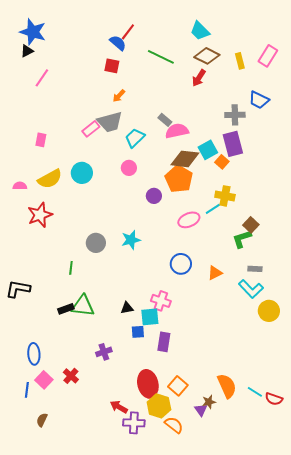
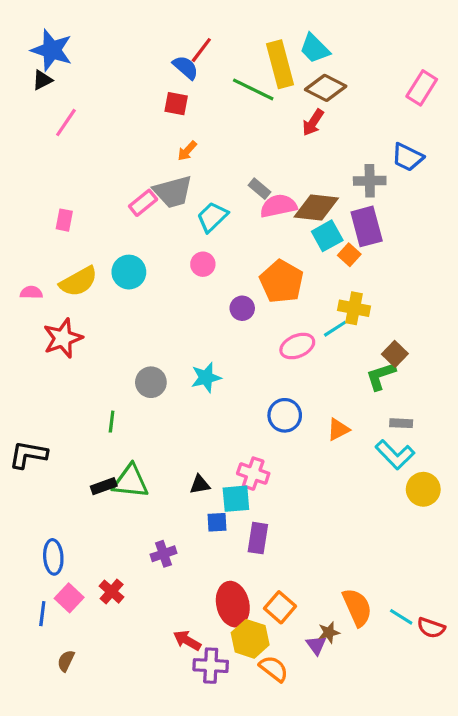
yellow rectangle: (240, 61) -> (280, 64), moved, size x1.8
brown diamond: (185, 159) -> (316, 208), moved

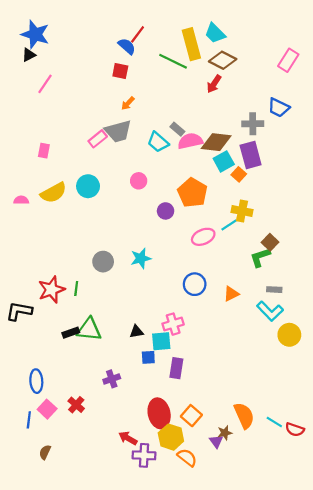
cyan trapezoid: (212, 217) -> (158, 142), moved, turned -95
red star: (63, 338) -> (51, 290), moved
pink cross: (253, 474) -> (173, 324), turned -36

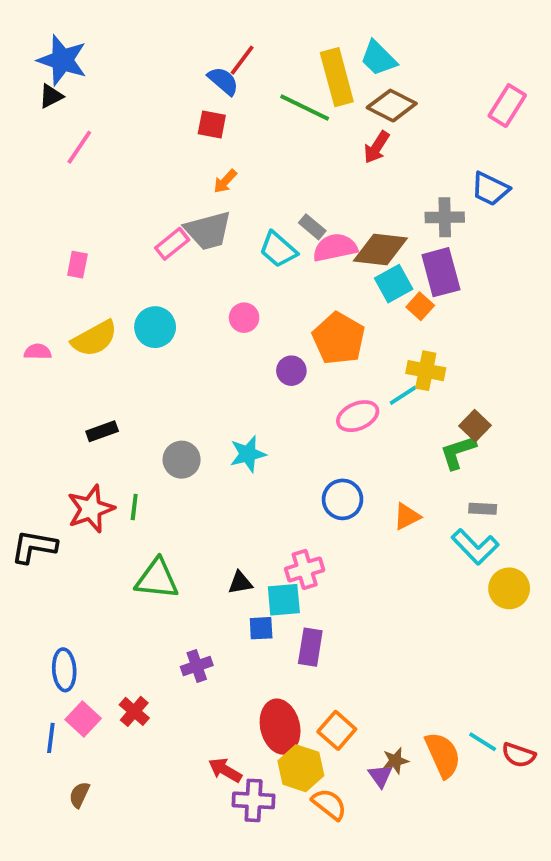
black rectangle: (71, 333) -> (102, 431), moved
orange semicircle: (244, 416) -> (443, 755), moved

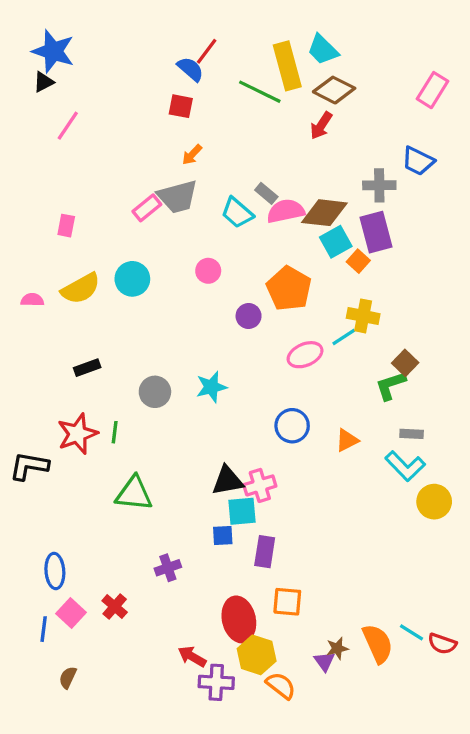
black triangle: (240, 583) -> (228, 481), moved, size x1.5
orange square: (337, 730) -> (287, 602), moved, turned -36

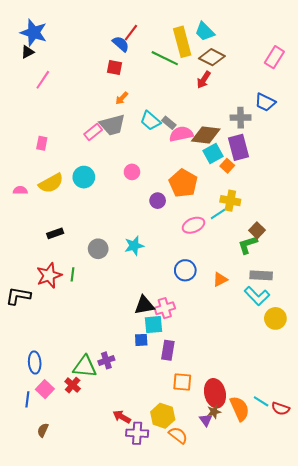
cyan trapezoid: (237, 213) -> (150, 121), moved
gray rectangle: (412, 434) -> (261, 275), size x1.5
green triangle: (134, 494) -> (85, 367), moved
red ellipse: (239, 619) -> (215, 393), moved

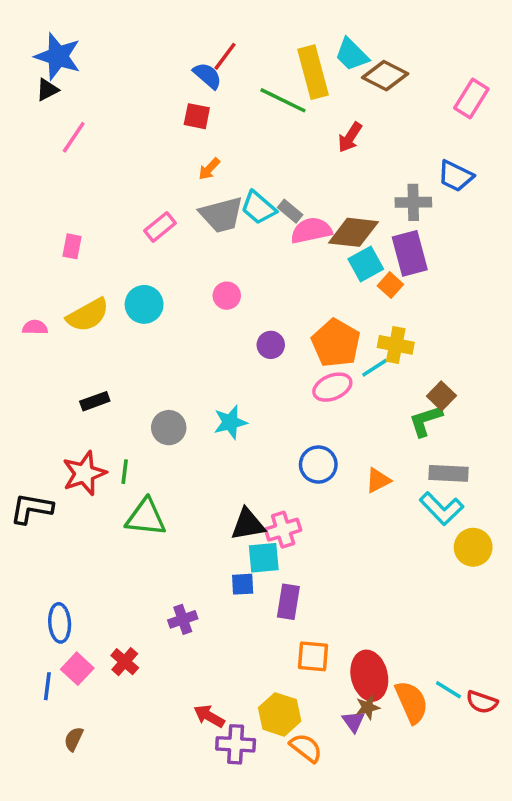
brown diamond: (212, 57) -> (385, 76), moved
gray trapezoid: (113, 125) -> (221, 215), moved
orange pentagon: (183, 183) -> (336, 343), moved
green triangle: (85, 367) -> (146, 517), moved

